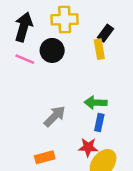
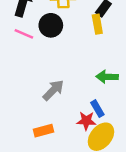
green arrow: (96, 103) -> (107, 77), moved
blue rectangle: (99, 122) -> (97, 109), moved, turned -42

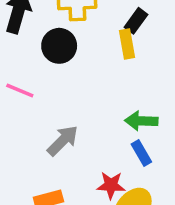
pink line: (24, 34) -> (20, 91), moved
blue rectangle: (97, 109) -> (141, 153), moved

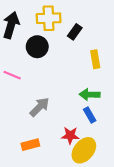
black rectangle: (136, 21) -> (75, 32), moved
yellow rectangle: (127, 44) -> (95, 59), moved

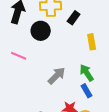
green arrow: (90, 94) -> (87, 73), turned 54
gray arrow: (39, 107) -> (57, 76), moved

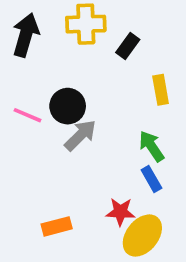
black circle: (41, 31) -> (68, 106), moved
gray arrow: (57, 76) -> (80, 135), moved

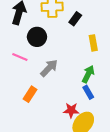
black circle: (68, 106) -> (37, 37), moved
green arrow: (151, 146) -> (88, 74), turned 60
orange rectangle: (57, 226) -> (30, 94), moved, turned -42

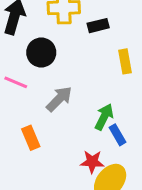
black rectangle: (75, 19) -> (98, 26), turned 40
green arrow: (88, 74) -> (104, 117), moved
orange rectangle: (30, 94) -> (31, 138), turned -56

